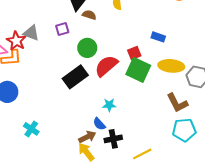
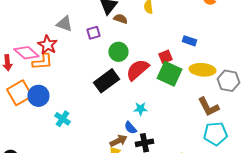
gray triangle: (31, 33) -> (64, 24), moved
cyan cross: (31, 129) -> (62, 119), moved

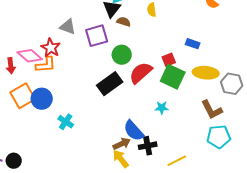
purple square: (93, 33) -> (97, 36), size x1.6
cyan star: (140, 109) -> (162, 108), moved
blue semicircle: (130, 128) -> (134, 131), size x1.6

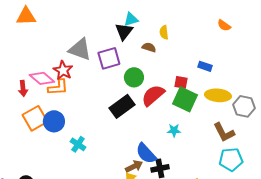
brown semicircle: (124, 22) -> (149, 47), moved
gray triangle: (68, 27) -> (80, 49), size x1.4
red square: (169, 60) -> (181, 82), turned 32

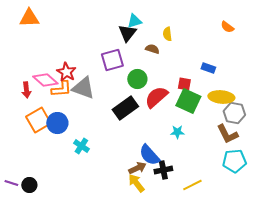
gray triangle: (80, 49) -> (83, 88), moved
gray hexagon: (244, 106) -> (234, 113), moved

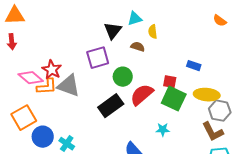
cyan triangle: (134, 21) -> (135, 19), moved
orange semicircle: (227, 27) -> (220, 21), moved
red arrow: (26, 90) -> (12, 42), moved
blue circle: (57, 123) -> (43, 137), moved

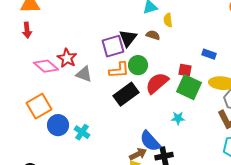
black triangle: (113, 31) -> (128, 38), moved
gray triangle: (69, 86) -> (84, 74), size x0.7
orange L-shape: (47, 87) -> (119, 70), moved

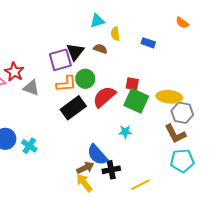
blue rectangle: (209, 54) -> (148, 43), moved

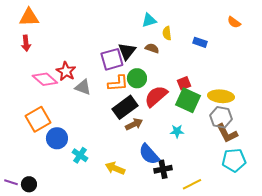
red square: (132, 84) -> (184, 83), turned -32
gray hexagon: (182, 113) -> (221, 117), moved
cyan cross: (29, 146) -> (80, 155), moved
brown arrow: (85, 168) -> (134, 124), moved
yellow arrow: (84, 183) -> (115, 168), moved, turned -30

